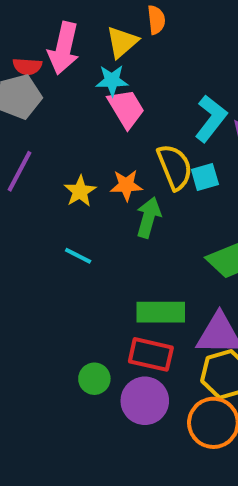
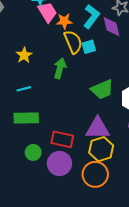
orange star: (126, 185) -> (64, 21), moved
cyan line: (78, 256) -> (24, 89), turned -40
green rectangle: (161, 312) -> (26, 118), moved

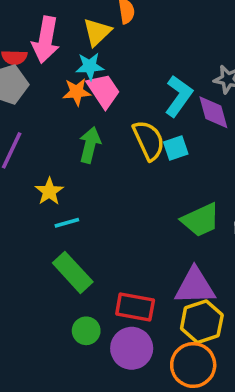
orange star: (64, 21) -> (77, 92), moved
yellow star: (24, 55) -> (49, 191), moved
green arrow: (60, 68) -> (90, 145), moved
green rectangle: (26, 118) -> (73, 272), turned 50

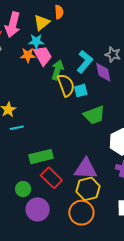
green arrow: (90, 145) -> (57, 70), moved
green trapezoid: (201, 220) -> (94, 115), moved
green rectangle: (73, 272) -> (41, 157), moved, turned -65
red rectangle: (135, 307) -> (51, 178), turned 30
purple circle: (132, 348) -> (38, 209), moved

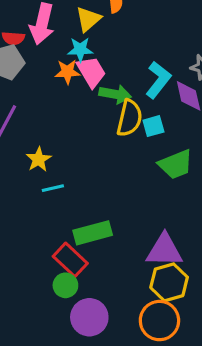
green arrow: (57, 70) -> (115, 94), turned 84
yellow semicircle: (66, 85) -> (130, 118), turned 35
red rectangle: (51, 178) -> (70, 260), moved

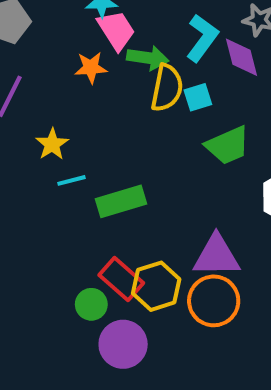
orange star: (67, 72) -> (91, 68), moved
green rectangle: (93, 233) -> (121, 201), moved
red rectangle: (70, 260) -> (121, 279), moved
yellow hexagon: (169, 282) -> (156, 286), moved
orange circle: (159, 321) -> (214, 301), moved

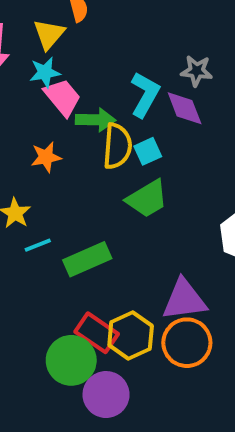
orange star: (91, 68) -> (46, 157), moved
green trapezoid: (228, 145) -> (147, 199), moved
green circle: (91, 304) -> (71, 360), size x1.6

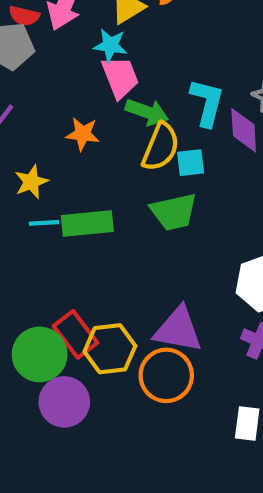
cyan L-shape: (145, 95) -> (207, 102), turned -33
green rectangle: (87, 259) -> (87, 224), moved

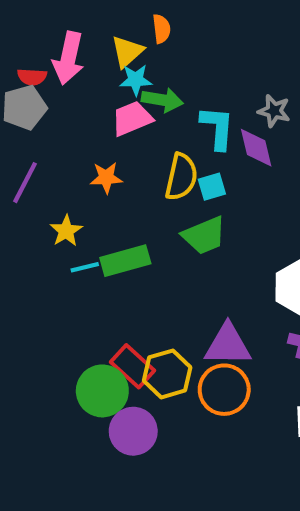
cyan star: (110, 45) -> (136, 80), moved
pink trapezoid: (120, 77) -> (132, 118), turned -81
green arrow: (147, 112) -> (162, 100), moved

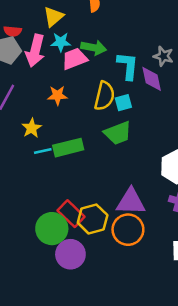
yellow triangle: (127, 51) -> (53, 17), moved
pink arrow: (68, 58) -> (35, 51), moved
cyan star: (136, 80) -> (61, 42), moved

